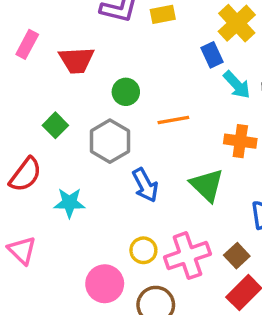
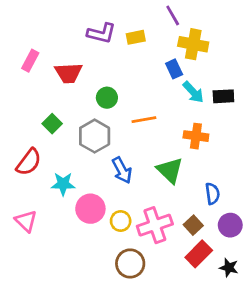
yellow cross: (237, 23) -> (193, 44), turned -36
pink circle: (105, 284) -> (90, 209), moved

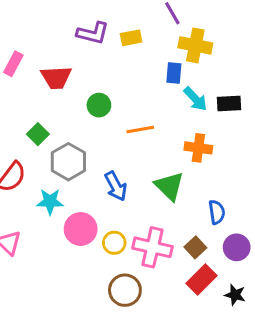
blue rectangle: (174, 69) -> (174, 73), turned 30
gray hexagon: (95, 136) -> (68, 162), moved
pink cross: (155, 225) -> (152, 247), turned 32

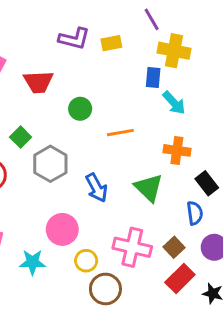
black rectangle: (229, 104) -> (207, 183), moved, turned 55
cyan star: (50, 201) -> (32, 262), moved
yellow circle: (114, 243) -> (86, 261), moved

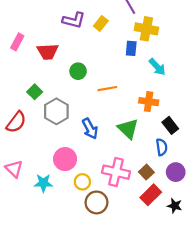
yellow rectangle: (111, 43) -> (101, 23), turned -40
cyan arrow: (174, 103) -> (157, 67), moved

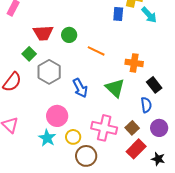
red trapezoid: (48, 52) -> (43, 33), moved
cyan arrow: (157, 67) -> (149, 15), moved
orange line: (107, 89) -> (96, 51), turned 36
cyan star: (43, 183) -> (47, 138), moved, turned 30

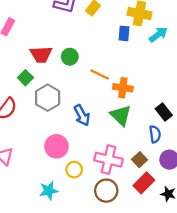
cyan arrow: (149, 15) -> (158, 35), turned -84
orange cross: (134, 63) -> (123, 88), moved
cyan star: (47, 138) -> (49, 191), moved, turned 30
brown circle: (86, 156) -> (106, 191), moved

